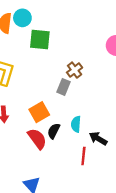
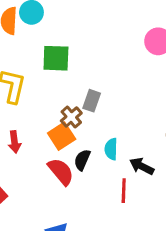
green square: (40, 40) -> (56, 58), moved
brown cross: (75, 70) -> (71, 117), moved

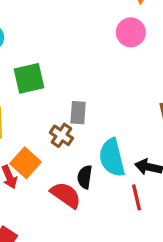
orange square: (62, 136) -> (26, 163), moved
cyan semicircle: (111, 149) -> (112, 158), size x1.6

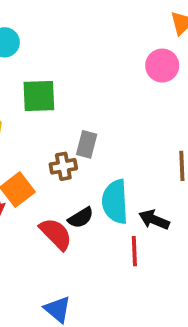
brown cross: (61, 135) -> (63, 166), turned 35
black semicircle: (85, 177) -> (81, 218), turned -140

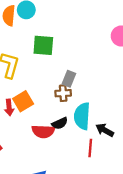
brown cross: (63, 166) -> (63, 93), moved
red semicircle: (56, 234) -> (43, 131), turned 130

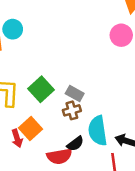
green square: (43, 45) -> (41, 89), moved, turned -35
gray rectangle: (69, 79) -> (75, 94), turned -70

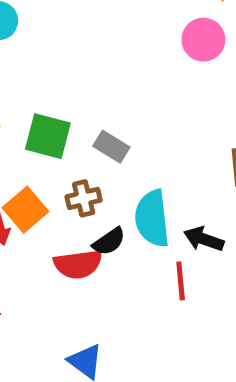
green square: (41, 89) -> (48, 136), turned -35
brown cross: (72, 110) -> (84, 198), moved

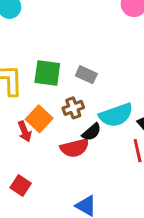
cyan semicircle: (152, 218) -> (116, 115), turned -96

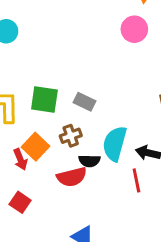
cyan semicircle: (116, 115) -> (115, 144), turned 124
black semicircle: (92, 132) -> (89, 161), turned 42
red square: (21, 186) -> (20, 202), moved

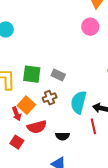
black semicircle: (89, 161) -> (62, 136), moved
red semicircle: (72, 177) -> (37, 127), moved

